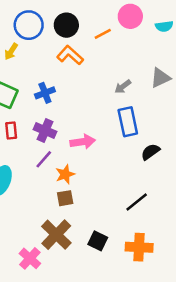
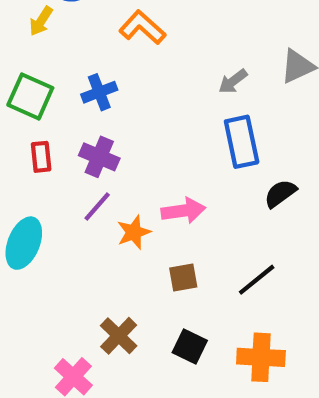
pink arrow: (83, 142) -> (183, 211), moved
brown square: (65, 198) -> (183, 278), moved
brown cross: (56, 235) -> (119, 336), size x0.7

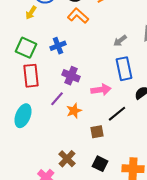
red rectangle: (41, 157) -> (31, 76), size x1.6
purple cross: (99, 157) -> (71, 76), moved
pink arrow: (183, 211) -> (101, 90), moved
black line: (257, 280) -> (117, 114), moved

